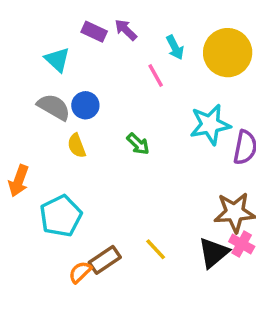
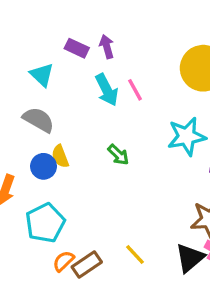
purple arrow: (126, 30) -> (107, 47), turned 30
cyan arrow: (175, 47) -> (107, 90), moved, size x1.4
blue circle: (85, 105) -> (44, 166), moved
orange semicircle: (80, 272) -> (63, 261), moved

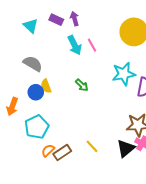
cyan triangle: (42, 75) -> (31, 26), moved

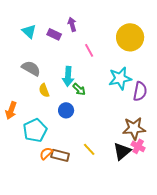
purple rectangle: (56, 20) -> (54, 34), moved
cyan arrow: (75, 45) -> (68, 76), moved, turned 30
blue circle: (36, 92) -> (66, 110), moved
brown rectangle: (62, 153) -> (60, 155), turned 48

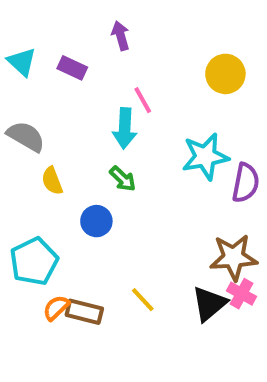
purple arrow: (72, 24) -> (121, 36), moved
yellow circle: (130, 37) -> (225, 74), size x0.7
cyan arrow: (68, 76) -> (125, 128), moved

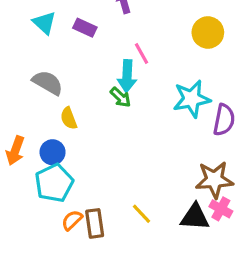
green arrow: (123, 179) -> (120, 97), moved
blue circle: (96, 221) -> (53, 152), moved
black triangle: (209, 304) -> (195, 217), turned 44
brown rectangle: (84, 312) -> (95, 223), turned 68

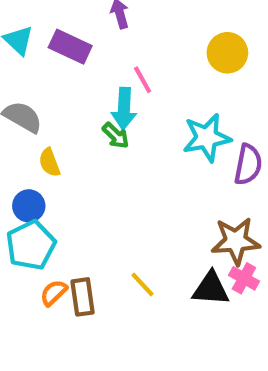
purple rectangle: (85, 28) -> (70, 47), size x1.4

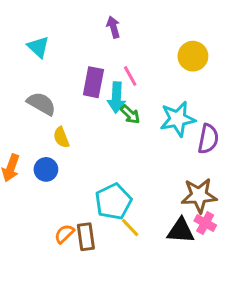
purple rectangle: (70, 47) -> (93, 82), moved, turned 76
green arrow: (116, 136) -> (130, 114), moved
cyan pentagon: (31, 245) -> (113, 202), moved

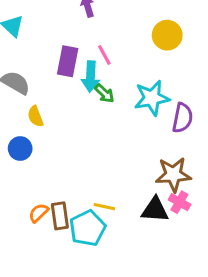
cyan pentagon: (113, 202) -> (88, 228), moved
yellow line: (130, 228) -> (104, 207), turned -35

